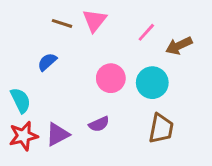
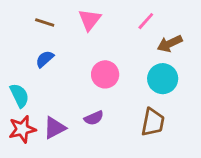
brown line: (62, 23) -> (45, 22), moved
pink line: (146, 32) -> (146, 21), moved
cyan circle: (152, 83) -> (163, 79), moved

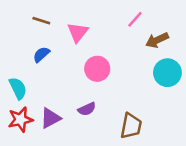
pink triangle: (90, 20) -> (78, 32), moved
cyan circle: (163, 79) -> (167, 73), moved
brown trapezoid: (153, 122) -> (131, 126), moved

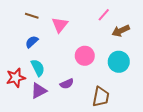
pink circle: (97, 69) -> (85, 56), moved
cyan circle: (167, 73) -> (119, 62), moved
cyan semicircle: (18, 88) -> (38, 68), moved
red star: (21, 119) -> (16, 78), moved

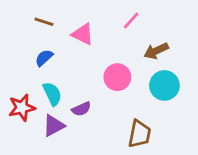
pink line: (104, 15) -> (131, 20), moved
pink triangle: (60, 25) -> (83, 34), turned -42
brown arrow: (121, 31) -> (156, 51), moved
purple semicircle: (67, 84) -> (81, 109), moved

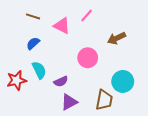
pink line: (131, 20) -> (87, 15), moved
cyan circle: (164, 85) -> (123, 81), moved
purple triangle: (54, 126) -> (69, 102), moved

